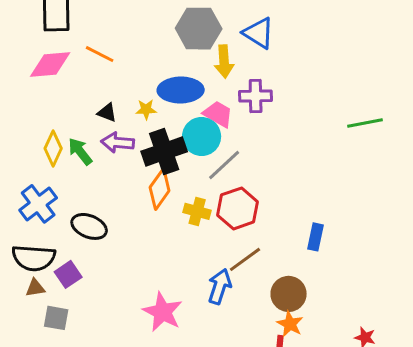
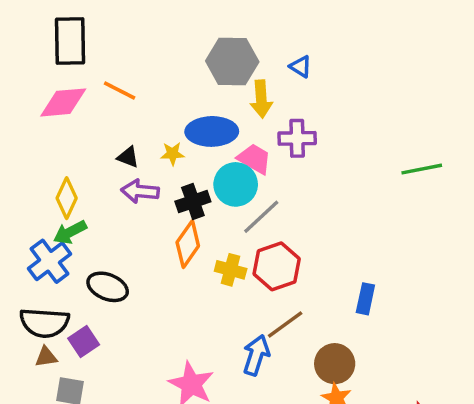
blue triangle: (259, 33) -> (301, 67), size x0.6
green arrow: (80, 151) -> (70, 232), moved, turned -80
black cross: (164, 151) -> (193, 201), size x0.7

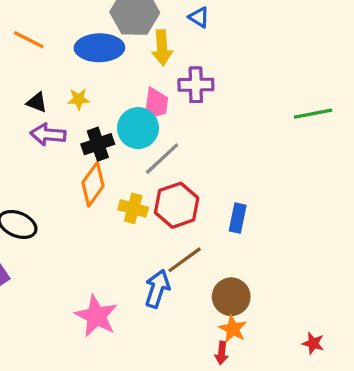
blue ellipse: (212, 131) -> (99, 48), moved
pink trapezoid: (254, 159) -> (156, 104), turned 68
blue rectangle: (365, 299) -> (238, 218), moved

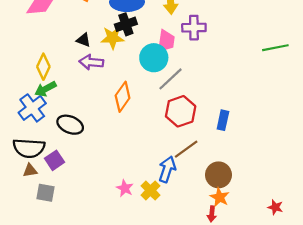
yellow star: (79, 99) -> (112, 38), size x1.5
black cross: (98, 144) -> (126, 24), moved
yellow cross: (133, 208) -> (150, 190), moved, turned 30
pink star: (96, 316) -> (125, 188), size x0.6

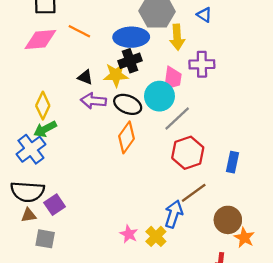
black ellipse: (70, 125) -> (128, 104), moved
orange star: (220, 197) -> (244, 238), moved

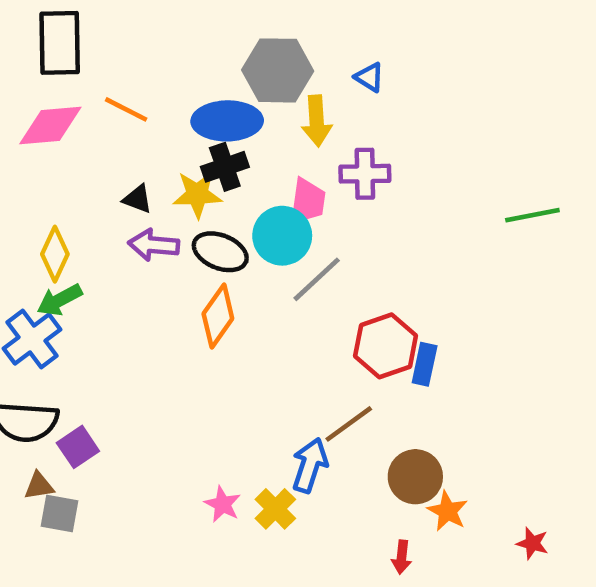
red hexagon: (188, 153) -> (386, 346), moved
brown triangle: (29, 215) -> (39, 486), moved

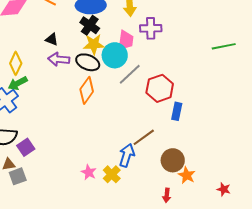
black cross: (225, 167) -> (90, 25), turned -36
yellow star: (197, 194) -> (94, 44), moved
red hexagon: (386, 346) -> (160, 88), moved
gray square: (60, 513) -> (18, 176), turned -30

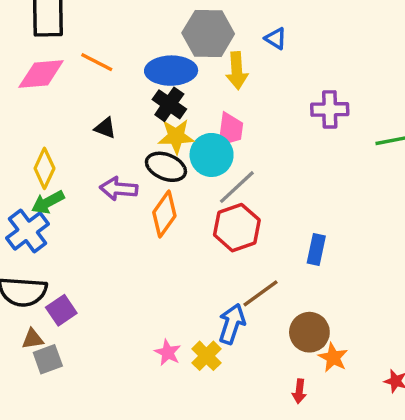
purple cross: (151, 28) -> (330, 109), moved
purple arrow: (59, 59) -> (119, 189), moved
red hexagon: (160, 88) -> (237, 228), moved

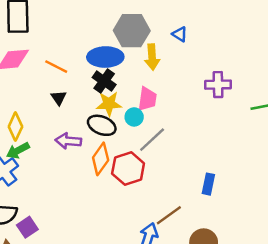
orange line: (97, 62) -> (56, 67), moved
black triangle: (105, 128) -> (59, 98), turned 35
cyan circle: (212, 155) -> (134, 117), size x0.6
red hexagon: (237, 228) -> (128, 168), moved

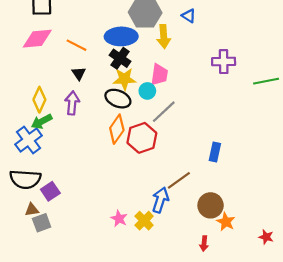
purple arrow: (68, 141) -> (72, 103), moved, turned 90

